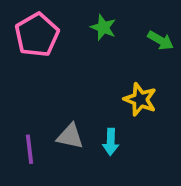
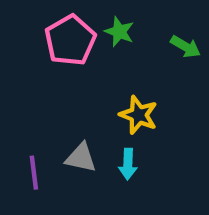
pink pentagon: (37, 35) -> (70, 40), moved
yellow star: (140, 99) -> (139, 115), moved

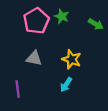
gray triangle: (81, 158) -> (34, 58), moved
cyan arrow: (128, 164) -> (66, 85), turned 32

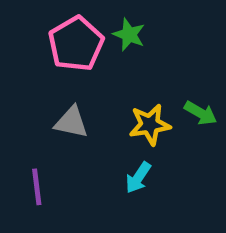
green arrow: (96, 24) -> (201, 113), moved
yellow star: (72, 59) -> (150, 125), turned -30

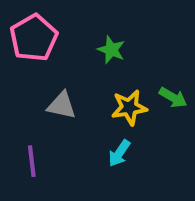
green star: (129, 35) -> (111, 50), moved
pink pentagon: (76, 44) -> (34, 38), moved

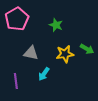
cyan arrow: (119, 153) -> (44, 74), moved

